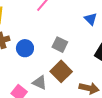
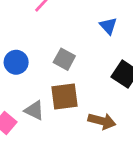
brown square: (61, 71) -> (65, 96), turned 35

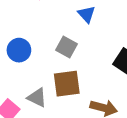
blue triangle: (108, 26) -> (87, 14), moved

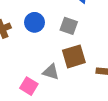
blue circle: (19, 50) -> (34, 22), moved

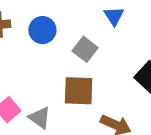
gray triangle: (51, 72) -> (40, 118), moved

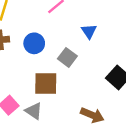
brown square: (79, 91) -> (46, 84), moved

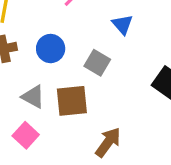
gray triangle: (34, 111) -> (33, 97), moved
brown arrow: (92, 115) -> (108, 142), moved, turned -70

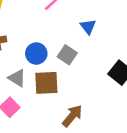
blue circle: (51, 49) -> (36, 54), moved

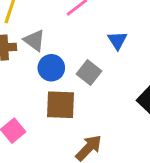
gray triangle: (17, 78) -> (34, 40), moved

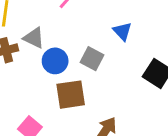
blue triangle: (117, 40) -> (122, 31), moved

